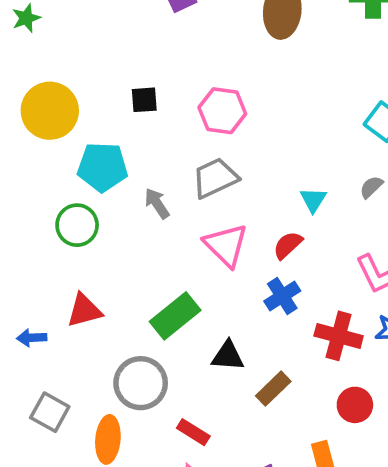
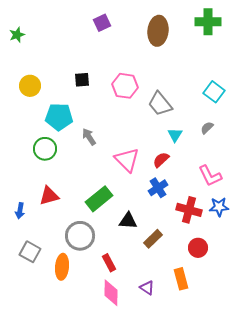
yellow circle: (50, 111) -> (30, 86), size x0.7
gray trapezoid: (215, 178) -> (160, 104), moved, turned -104
blue arrow: (32, 338) -> (20, 211), turned -77
red rectangle: (193, 432) -> (109, 263), turned 30

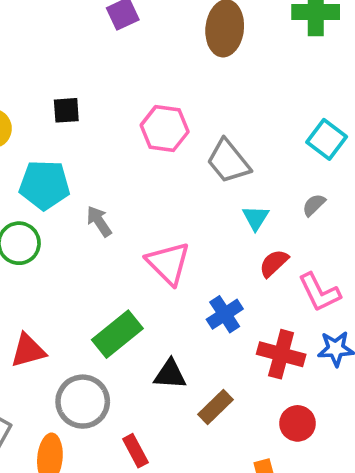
black square: (82, 80) -> (66, 110), moved
red semicircle: (161, 160) -> (274, 263), moved
red triangle: (49, 196) -> (28, 351), moved

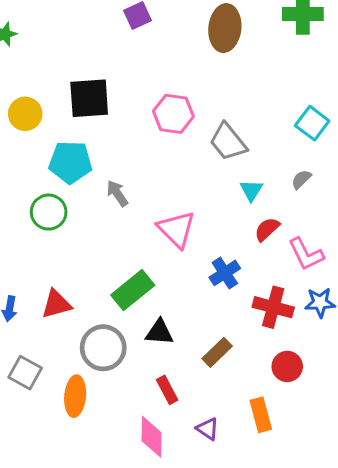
black square: (66, 110) -> (89, 98), size x1.8
black triangle: (170, 374) -> (159, 332), moved
red rectangle: (135, 451) -> (167, 390), moved

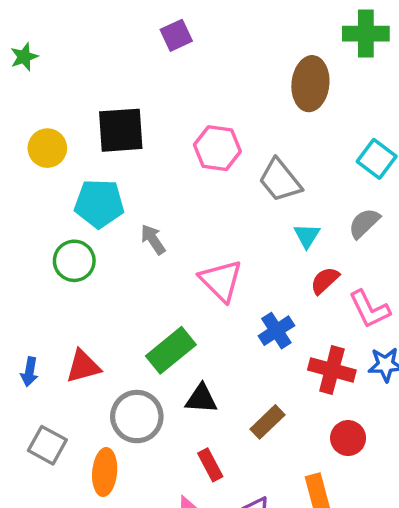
brown ellipse: (225, 28) -> (310, 84), moved
gray semicircle: (301, 179) -> (364, 223), size x1.4

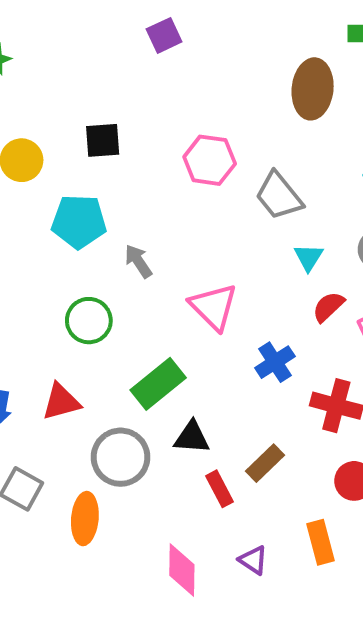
black square: (121, 130) -> (103, 140), size x0.7
green circle: (74, 261) -> (89, 321), moved
red rectangle: (210, 465) -> (219, 489), moved

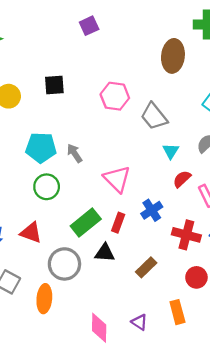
cyan pentagon: (79, 222) -> (41, 148), moved
red triangle: (61, 402) -> (31, 233), turned 35
red rectangle: (219, 489) -> (118, 223), moved, turned 48

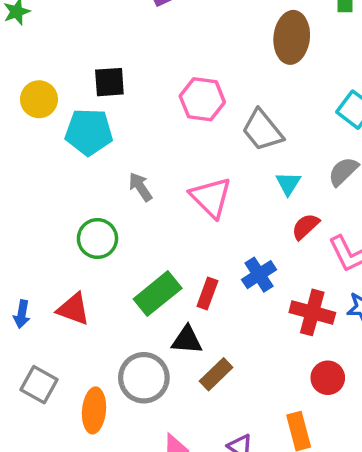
cyan pentagon: (41, 148) -> (89, 132), moved
pink triangle: (117, 179) -> (211, 197), moved
gray circle: (64, 264) -> (144, 378), moved
brown rectangle: (146, 267) -> (216, 374), moved

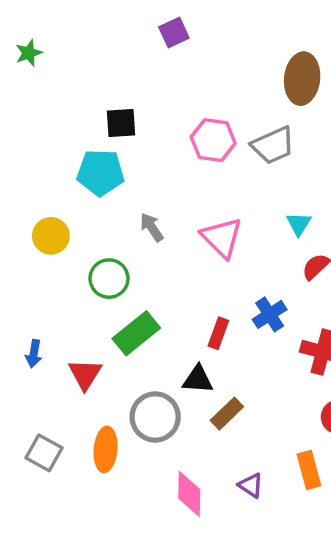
yellow circle: (39, 99) -> (51, 236), moved
gray trapezoid: (262, 130) -> (273, 145), moved, turned -75
green rectangle: (158, 294) -> (136, 333), moved
red triangle: (73, 309) -> (85, 374), moved, turned 42
gray square: (39, 385) -> (44, 453), moved

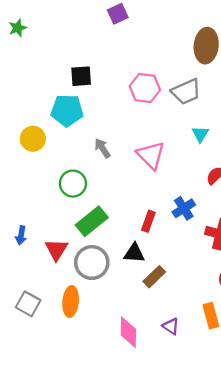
cyan triangle: (299, 224) -> (200, 134), moved
yellow circle: (51, 236) -> (33, 139), moved
gray circle: (155, 417) -> (92, 263), moved

